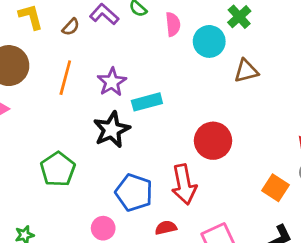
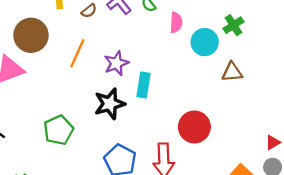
cyan rectangle: (147, 102) -> (143, 85), turned -75

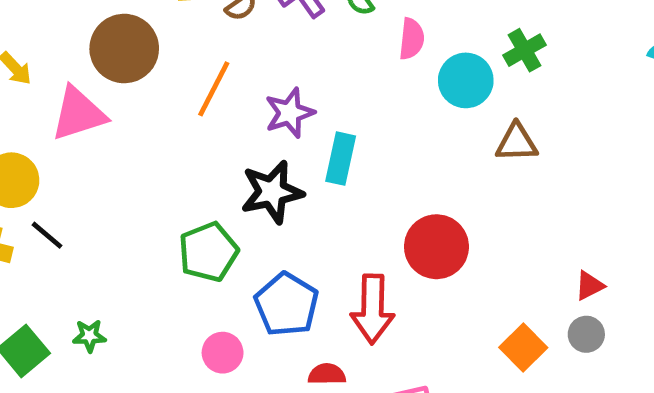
green pentagon: (59, 130) -> (208, 252), moved

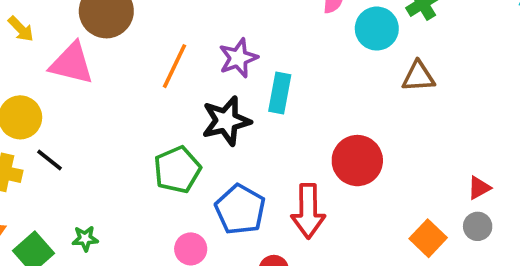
orange line: (214, 89) -> (175, 66), moved
pink triangle: (78, 114) -> (72, 63), turned 33

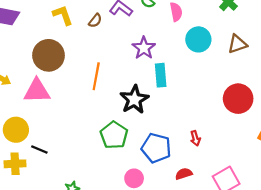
cyan circle: (377, 29) -> (198, 39), moved
purple star: (238, 58) -> (144, 48), moved
red circle: (357, 161) -> (238, 99), moved
red arrow: (308, 211) -> (195, 138), size x0.5

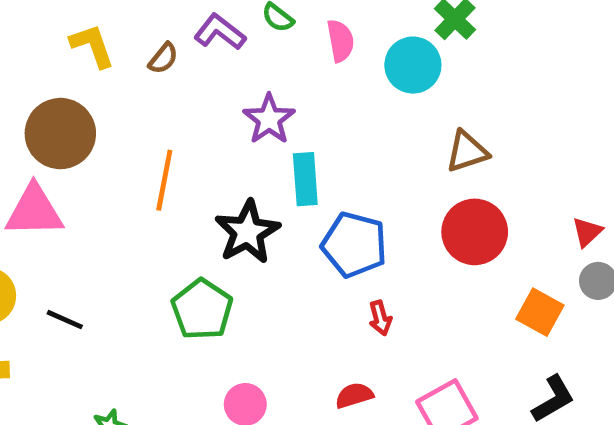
cyan circle: (198, 39) -> (413, 65), moved
brown triangle: (237, 44) -> (467, 152), moved
blue pentagon: (156, 148) -> (354, 245), moved
black line: (39, 150) -> (65, 320), moved

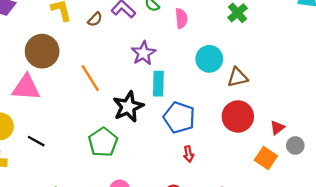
cyan circle: (413, 65) -> (209, 59), moved
orange line: (164, 180) -> (90, 78), turned -48
red triangle: (587, 232) -> (277, 128), moved

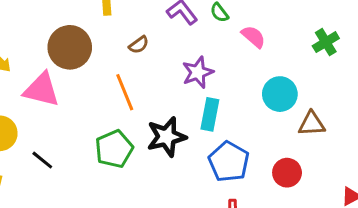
pink semicircle: (181, 18) -> (253, 37), turned -54
brown semicircle: (95, 19) -> (139, 45), moved
red circle: (238, 116) -> (287, 173), moved, size x0.7
green pentagon: (103, 142) -> (114, 149), moved

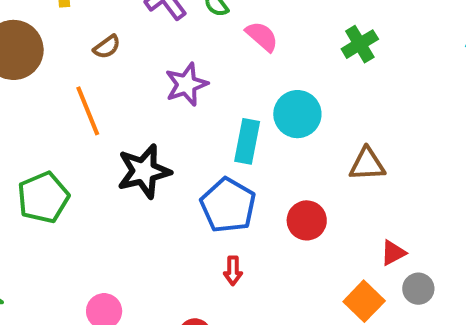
cyan rectangle: (210, 114) -> (247, 141), moved
brown triangle: (312, 124) -> (367, 164), moved
green pentagon: (114, 149) -> (43, 198), moved

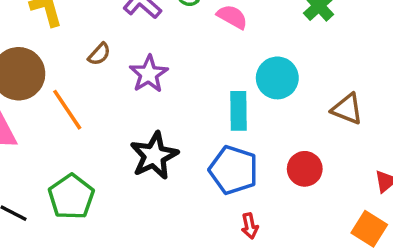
purple star: (186, 84) -> (149, 74), moved
orange line: (88, 111) -> (67, 110), moved
brown triangle: (367, 164) -> (347, 109), turned 36

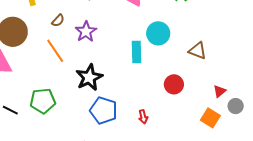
orange line: (67, 110) -> (55, 51), moved
blue pentagon: (233, 170) -> (104, 110), moved
green pentagon: (71, 197) -> (43, 101), turned 30

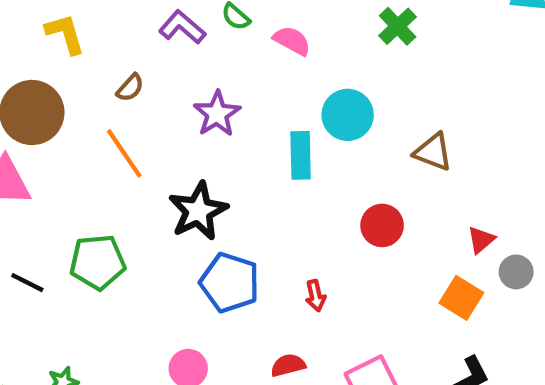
purple star: (86, 32) -> (217, 114), moved

